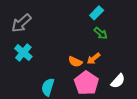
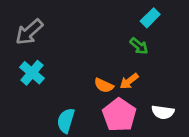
cyan rectangle: (97, 13) -> (150, 18), moved
white semicircle: (118, 81) -> (163, 112), turned 56

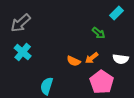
cyan rectangle: (150, 18) -> (117, 13), moved
white semicircle: (163, 112) -> (121, 59), moved
pink pentagon: (119, 115) -> (102, 82), moved

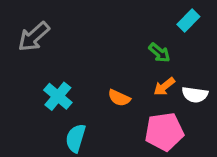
cyan cross: (23, 52) -> (58, 96), moved
orange arrow: (92, 58) -> (164, 87), moved
pink pentagon: (102, 82) -> (164, 132), turned 30

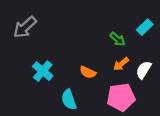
cyan rectangle: (188, 20) -> (145, 27), moved
white semicircle: (195, 95) -> (144, 70), turned 114
cyan semicircle: (76, 138) -> (69, 100), moved, turned -36

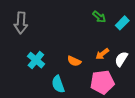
gray arrow: (25, 27) -> (21, 23), turned -45
green arrow: (117, 39) -> (99, 17), moved

